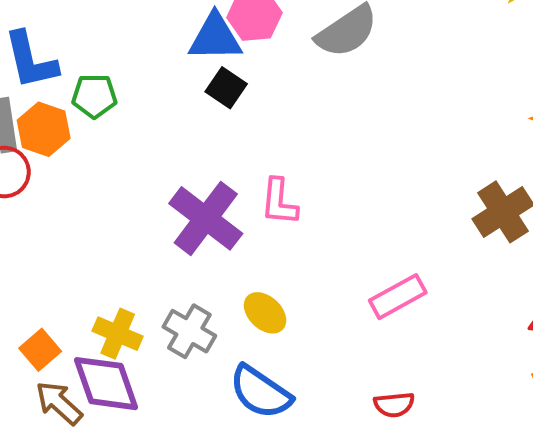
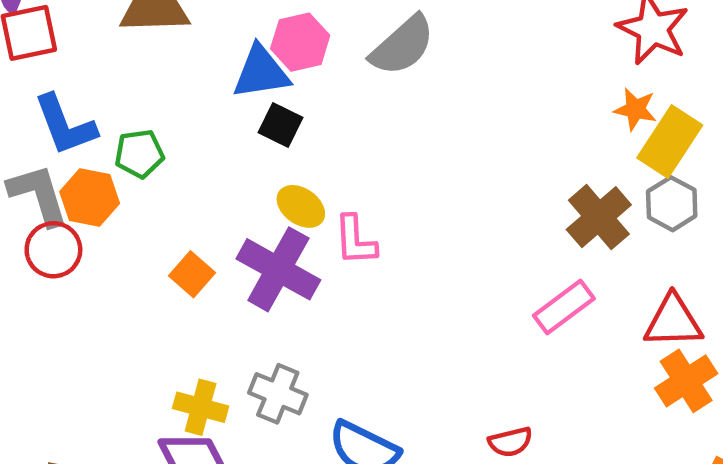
pink rectangle: (398, 297) -> (564, 307), moved
yellow ellipse: (265, 313) -> (301, 206), moved
orange square: (40, 350) -> (192, 274), moved

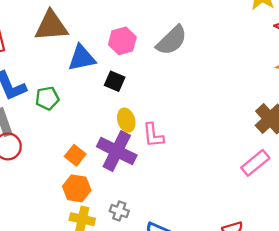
blue triangle: (261, 72) -> (82, 58), moved
orange hexagon: (90, 198) -> (77, 188), moved
yellow ellipse: (301, 206) -> (126, 120), turned 40
gray cross: (278, 394) -> (119, 211), size x0.7

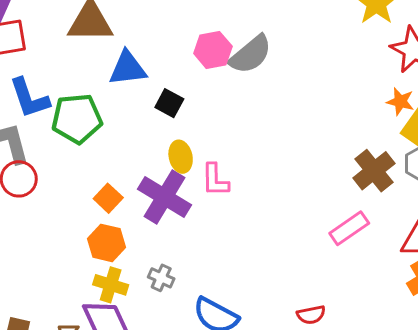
pink hexagon: (122, 41) -> (213, 50), moved
green pentagon: (47, 98) -> (77, 119), size x1.6

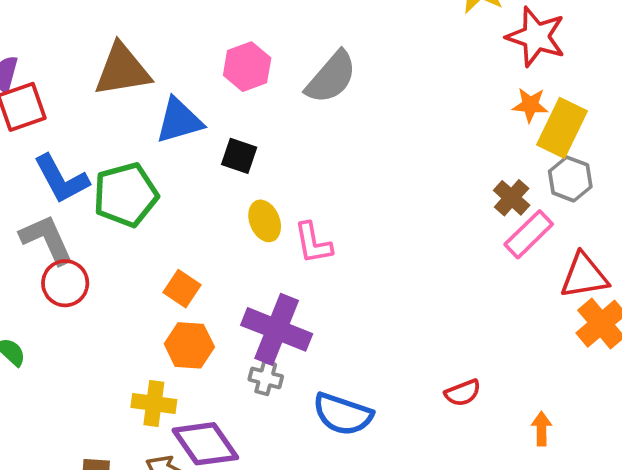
pink hexagon: (213, 50) -> (247, 67), moved
brown cross: (374, 171) -> (512, 198), size x0.7
purple cross: (164, 197) -> (277, 329), moved
pink rectangle: (349, 228) -> (529, 234), moved
yellow cross: (111, 285) -> (154, 404), moved

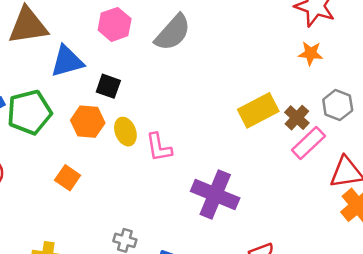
yellow rectangle: (562, 128) -> (258, 110), moved, turned 36
purple cross: (277, 329) -> (215, 195), moved
orange hexagon: (189, 345) -> (88, 122), moved

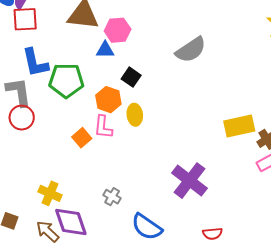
pink hexagon: (115, 24) -> (118, 30), moved
blue triangle: (67, 61) -> (105, 50), size x0.7
pink L-shape: (159, 147) -> (103, 127), moved

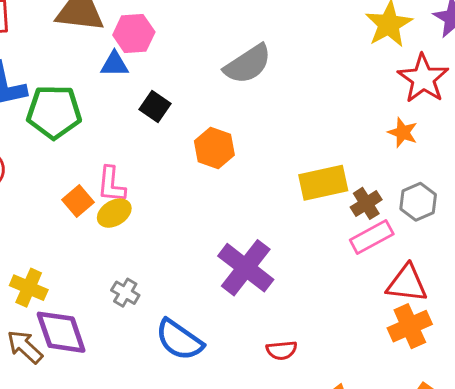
orange hexagon: (108, 100) -> (214, 148), moved
yellow ellipse: (135, 115) -> (114, 213), moved, turned 65

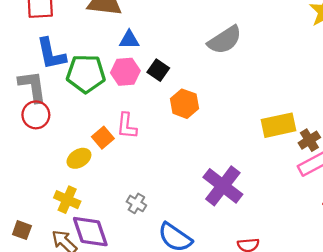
pink hexagon: (134, 33) -> (125, 72), moved
orange hexagon: (214, 148) -> (184, 104), moved
yellow ellipse: (114, 213) -> (79, 158), moved

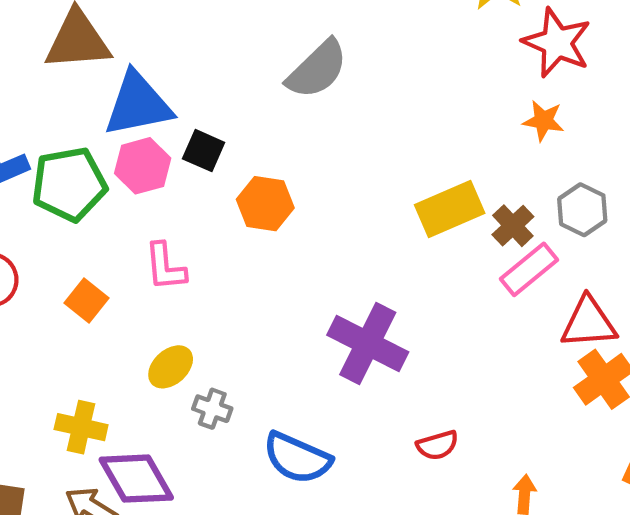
blue triangle: (129, 40) -> (138, 104), size x1.8
orange square: (103, 138) -> (86, 300), moved
yellow ellipse: (79, 158) -> (171, 367), moved

